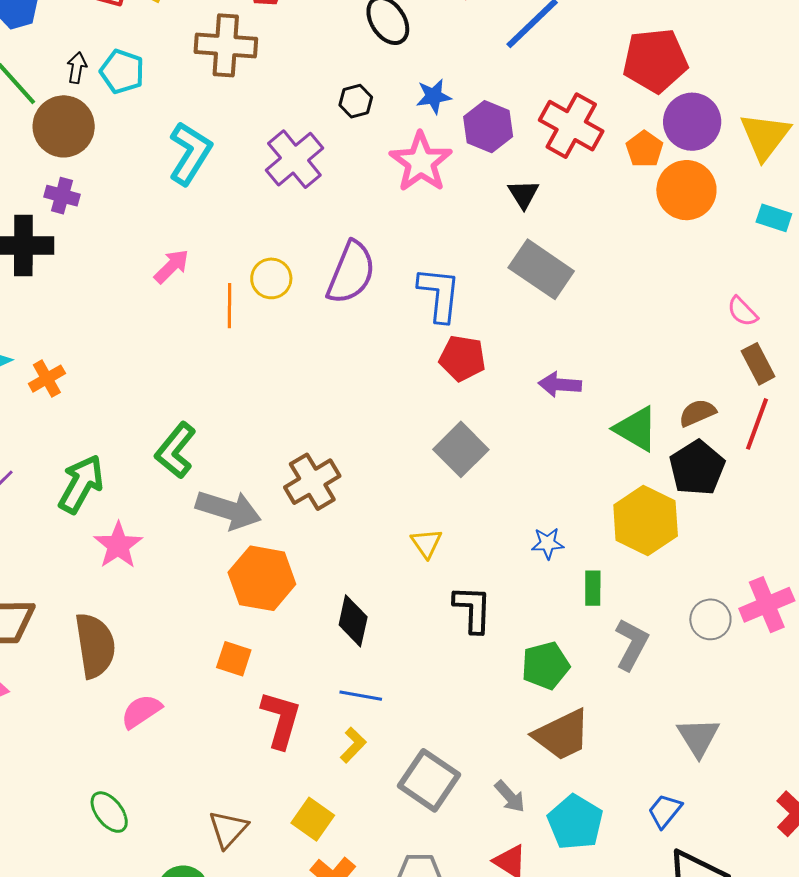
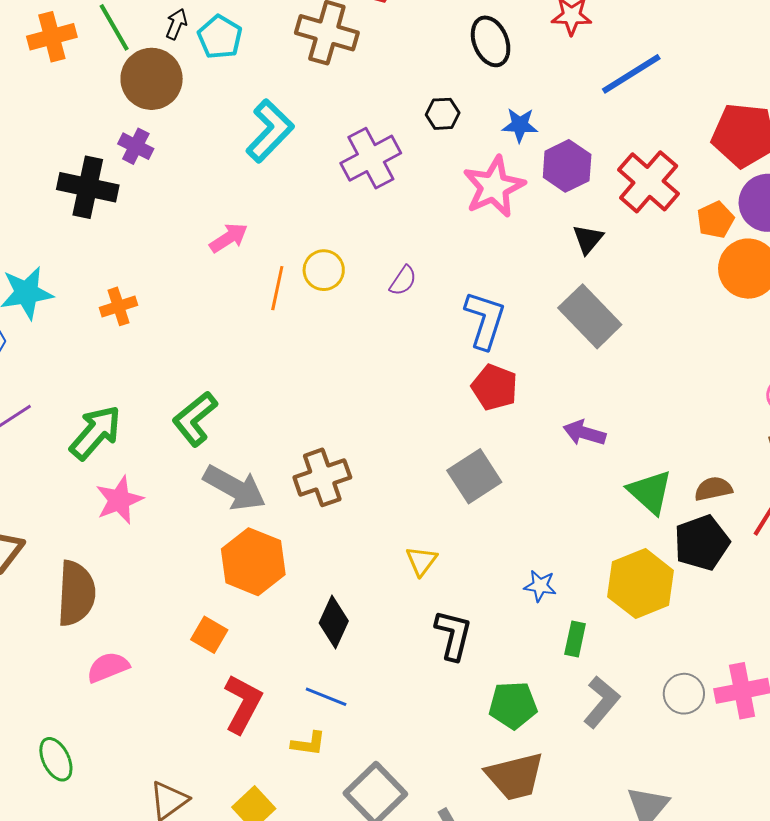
purple semicircle: (351, 273) -> (403, 281), size x0.5
orange cross: (47, 379) -> (119, 306), moved
yellow L-shape: (353, 745) -> (308, 744), turned 42

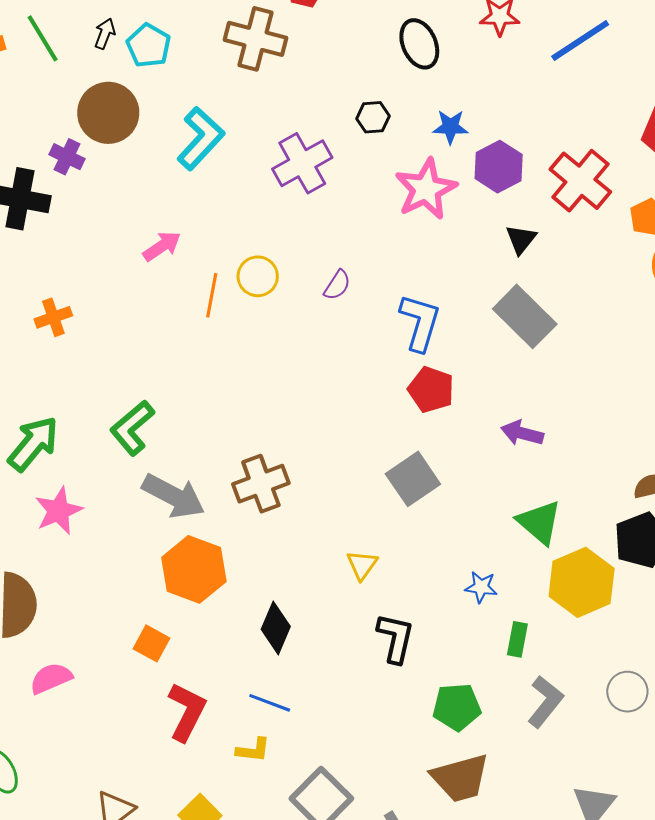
blue line: (631, 74) -> (580, 40), moved
brown circle: (152, 79) -> (108, 113), moved
green triangle: (650, 492) -> (539, 522), moved

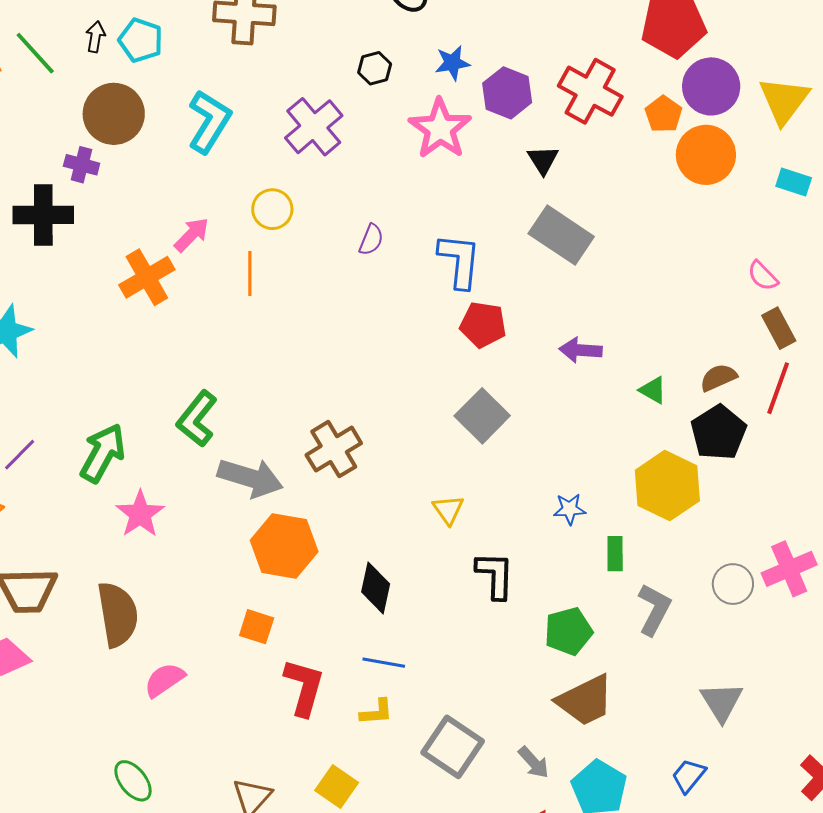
yellow circle: (258, 276) -> (272, 209), moved
orange cross: (53, 317) -> (147, 277), moved, size x1.5
green triangle: (539, 522) -> (653, 390), moved, size x0.6

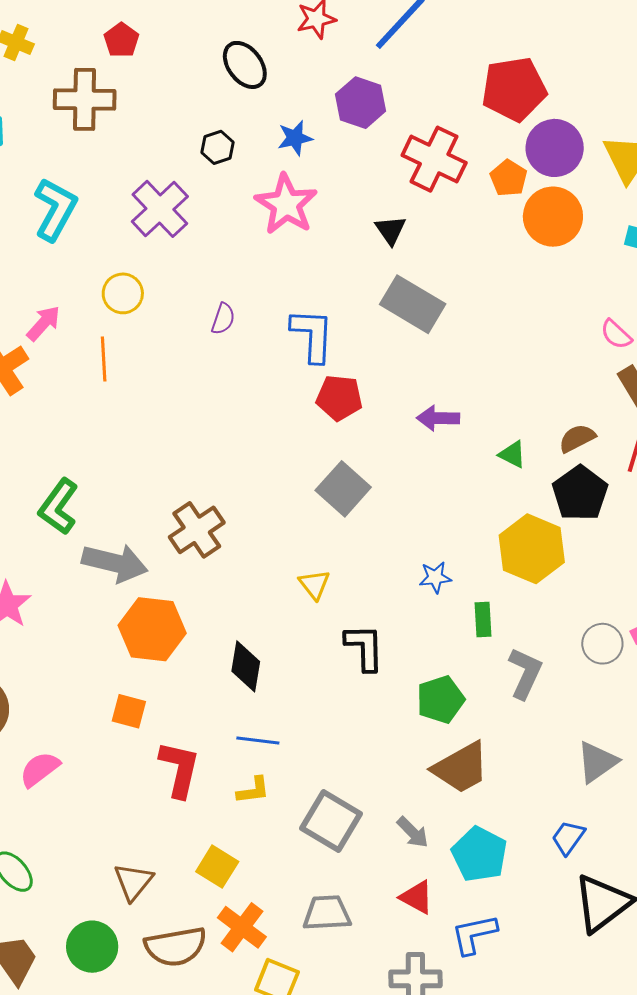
purple hexagon: (507, 93) -> (361, 103), moved
gray triangle: (721, 702) -> (597, 762), turned 30

